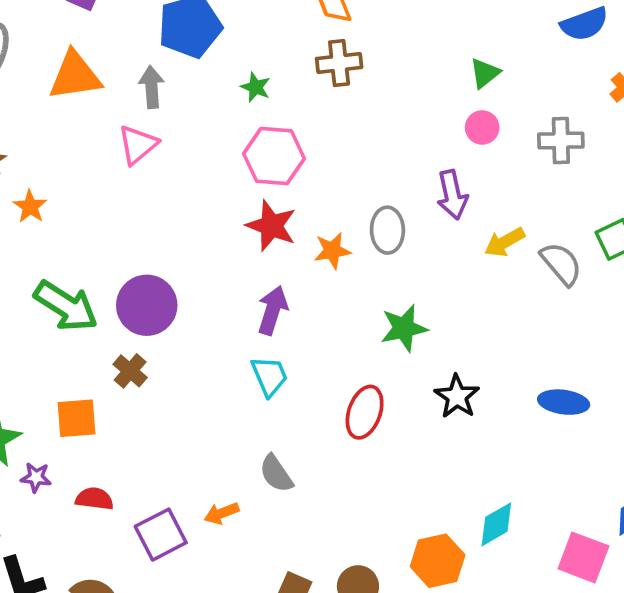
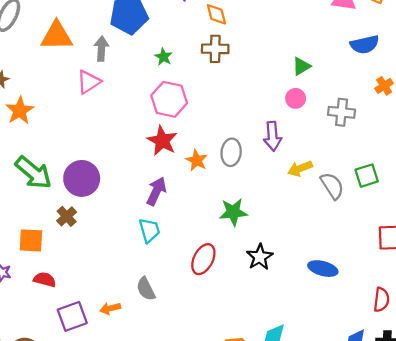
orange star: (30, 207) -> (20, 111), size x1.4
orange star: (332, 251) -> (197, 160), turned 30
red semicircle: (94, 499) -> (45, 280), moved

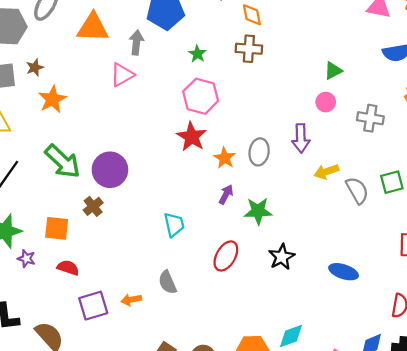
purple arrow: (156, 191) -> (226, 194), moved, size x0.7

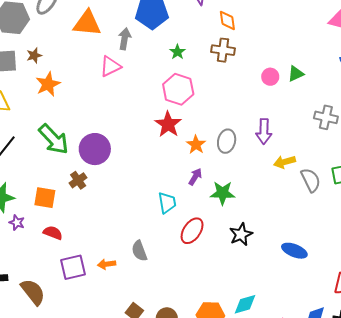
pink circle: (326, 102) -> (270, 77), moved
cyan trapezoid: (174, 225) -> (167, 203), moved

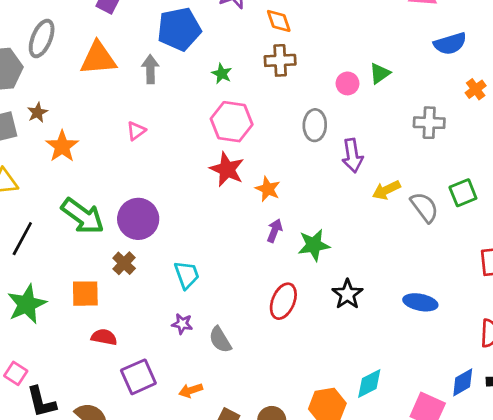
pink triangle: (110, 66) -> (136, 131), moved, size x0.7
gray ellipse: (227, 141) -> (315, 125), moved
cyan trapezoid: (167, 203) -> (187, 275), moved
purple star: (17, 223) -> (182, 324), moved
orange arrow: (107, 264) -> (191, 390), moved

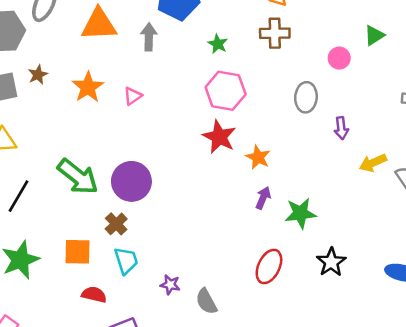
green triangle: (380, 73) -> (374, 35), moved
orange star: (62, 146) -> (88, 87), moved
purple arrow: (352, 156) -> (341, 128), size x0.7
cyan trapezoid: (187, 275) -> (126, 261), moved

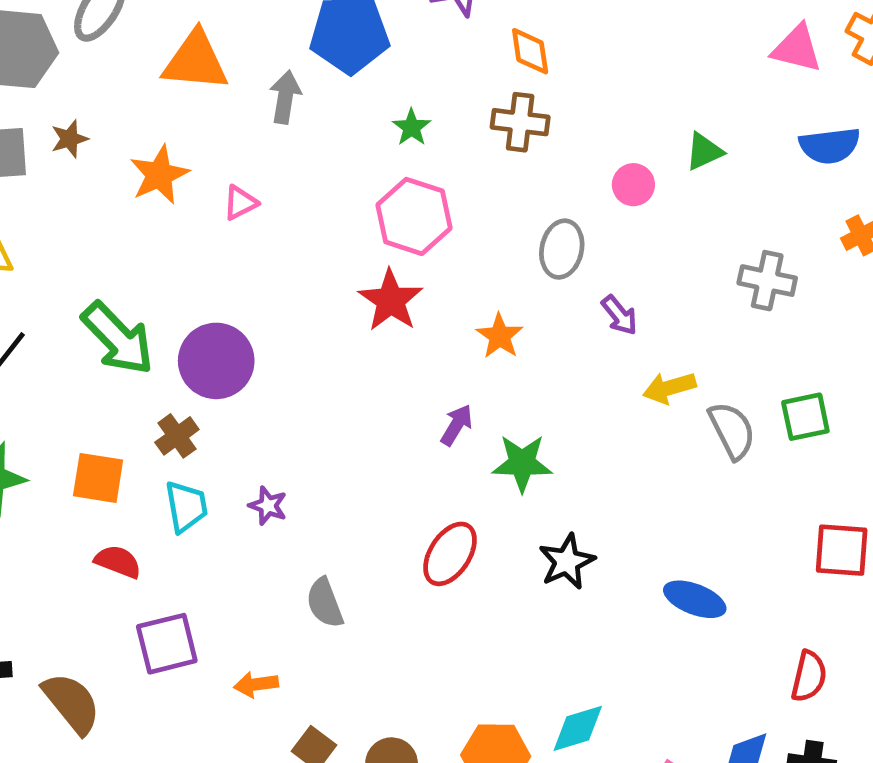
purple arrow: (341, 128) -> (619, 315), turned -40
orange star: (258, 157) -> (500, 336), moved
purple star: (170, 285) -> (268, 506), moved

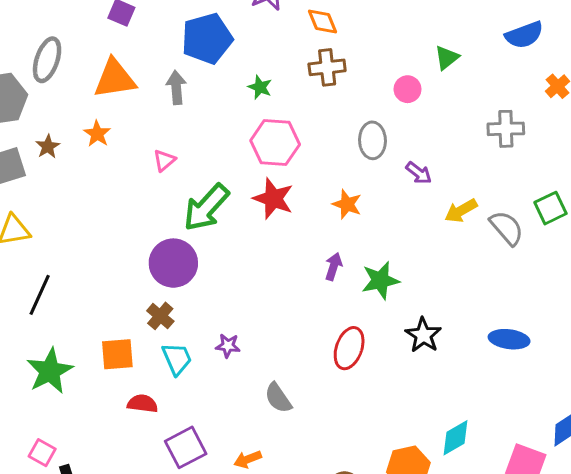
orange star: (159, 175) -> (97, 134), moved, size x0.7
green arrow: (118, 338) -> (206, 208), moved, turned 100

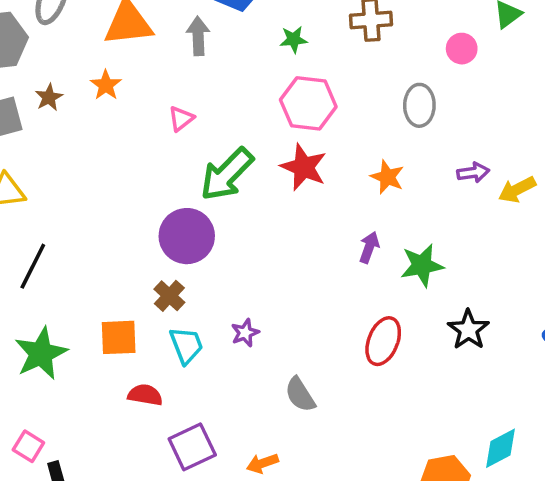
green star: (260, 87) -> (294, 39), turned -30
purple arrow: (419, 173) -> (473, 173), moved, turned -48
purple star: (228, 346) -> (245, 333), turned -30

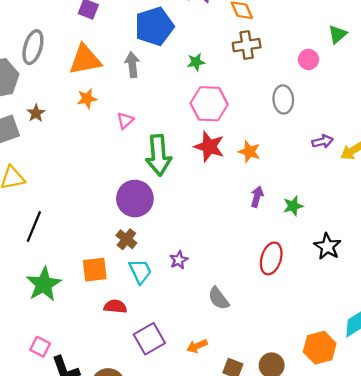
orange star: (106, 85) -> (87, 99), moved, turned 30
green arrow: (227, 174) -> (158, 155), turned -45
orange star: (387, 177) -> (249, 152), moved
green star: (422, 265) -> (293, 206), size x0.7

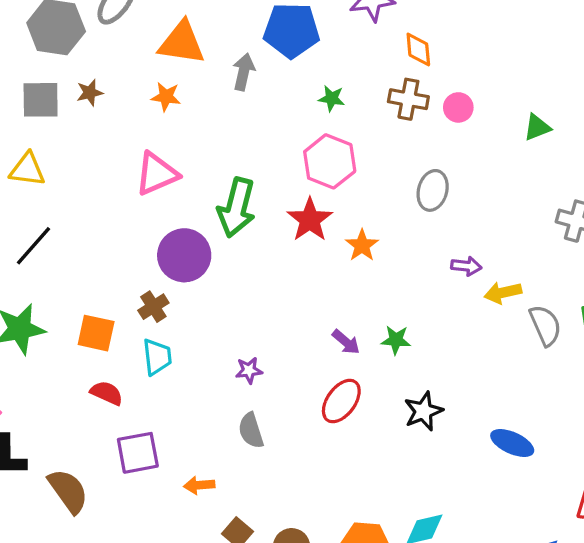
pink circle: (309, 59) -> (458, 107), moved
pink triangle: (125, 121) -> (157, 174), moved, size x1.8
purple arrow: (257, 197) -> (346, 342), moved, turned 96
purple star: (179, 260) -> (249, 370), moved

